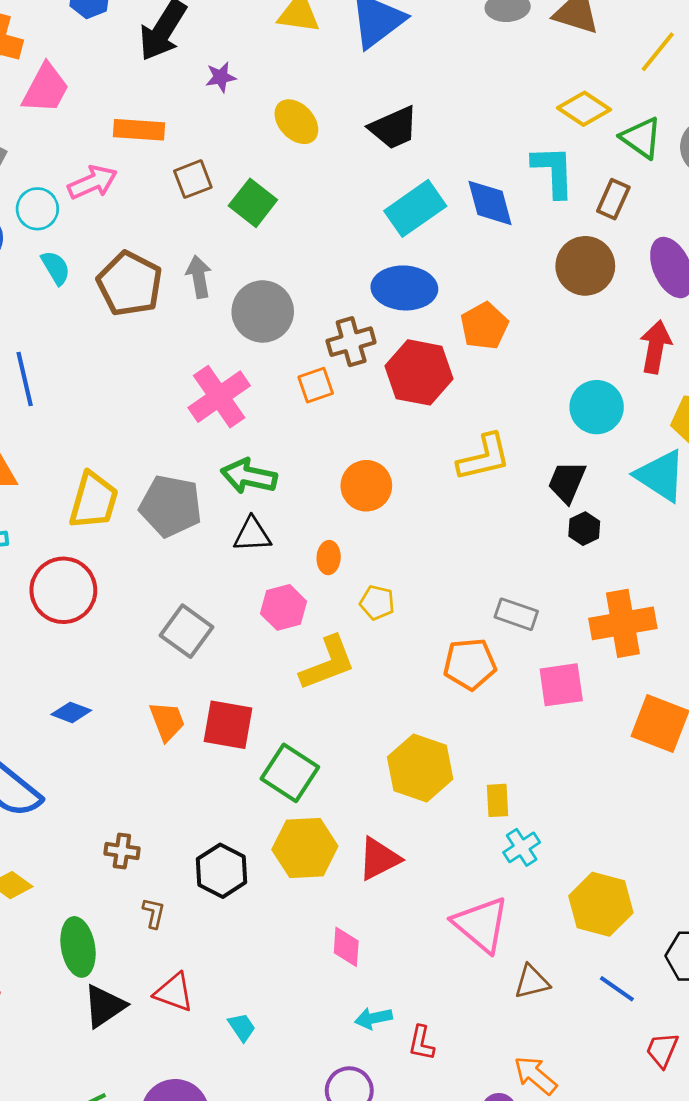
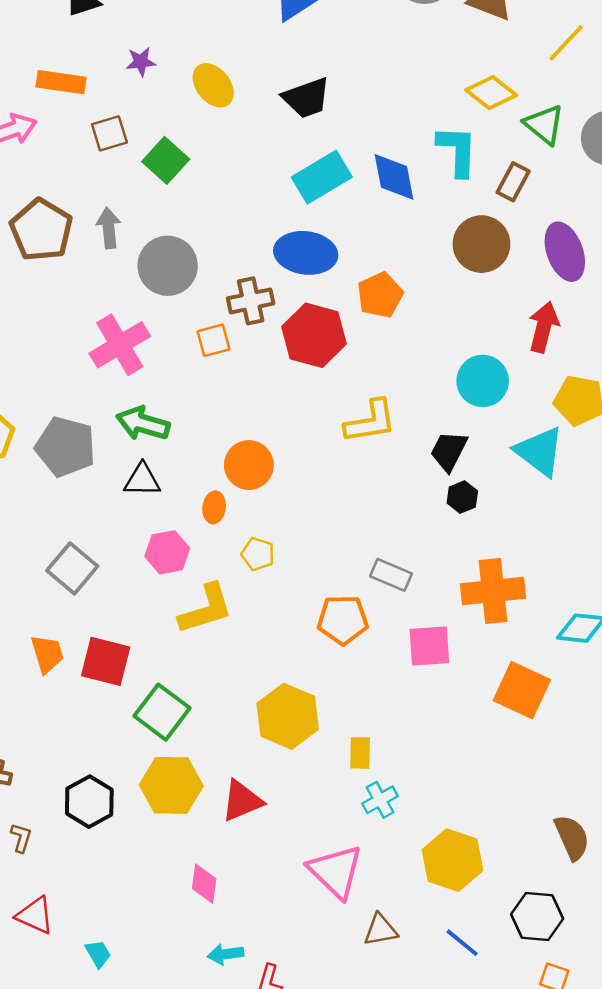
purple star: (221, 77) -> (141, 62), moved
orange circle: (366, 486) -> (249, 465), moved

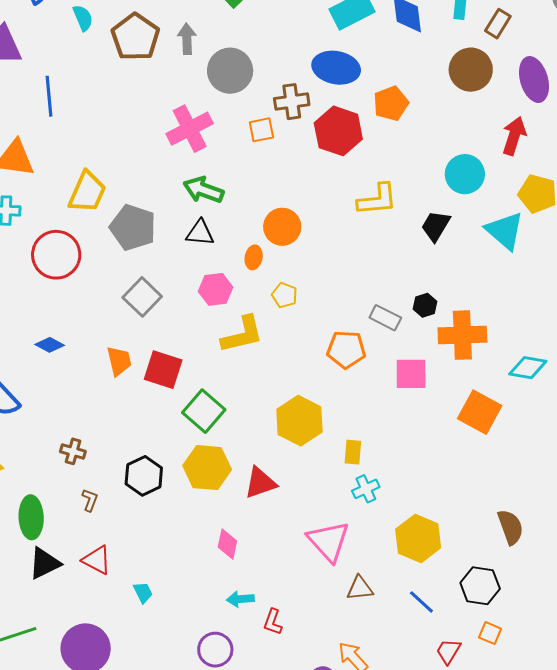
gray pentagon: (65, 447) -> (133, 227), moved
black hexagon: (462, 497) -> (425, 305), moved

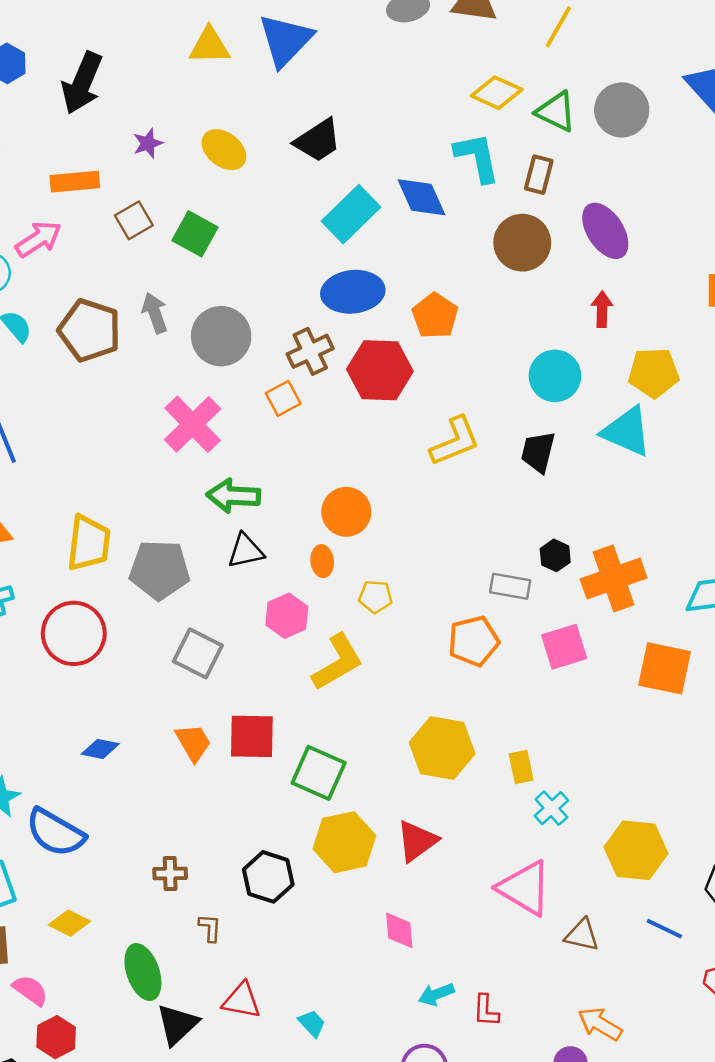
red arrow: (514, 136) -> (602, 309), size x0.7
brown triangle: (360, 588) -> (582, 935), turned 36

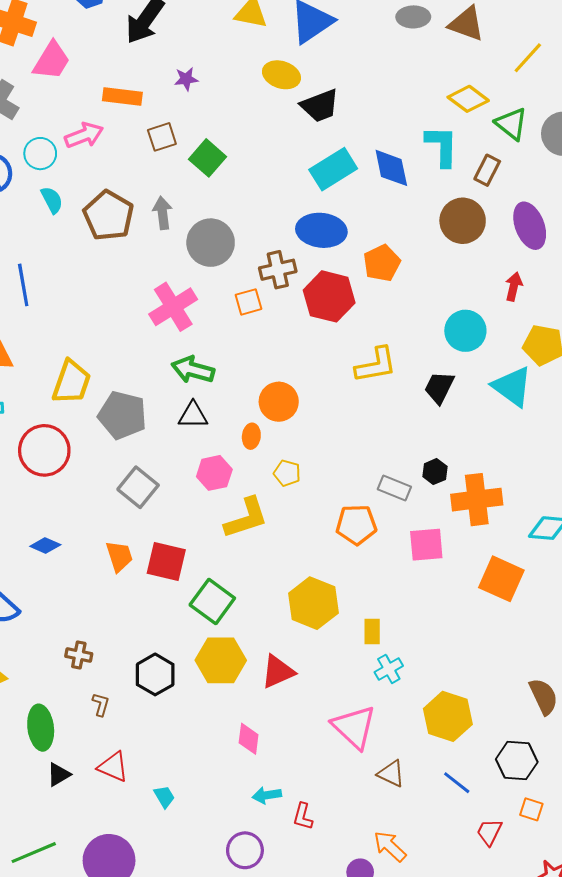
yellow ellipse: (224, 150) -> (281, 75), moved, turned -32
black triangle: (177, 1024) -> (59, 775), size x0.7

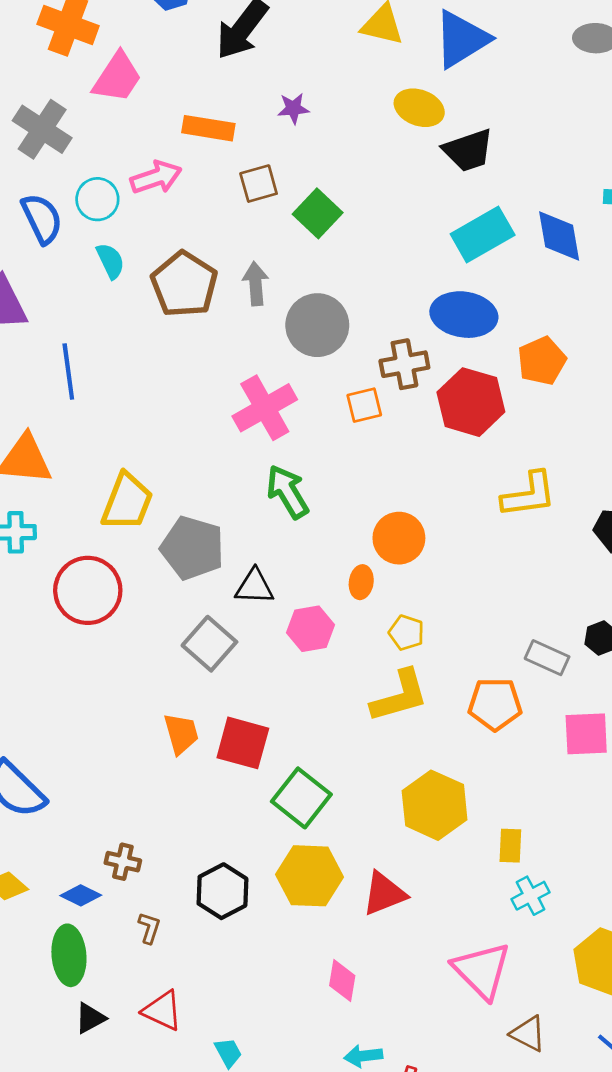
green arrow: (193, 370) -> (288, 492), turned 42
black triangle: (193, 415) -> (254, 587), moved
yellow L-shape: (246, 518) -> (400, 696), moved
blue diamond: (45, 545) -> (81, 895), moved

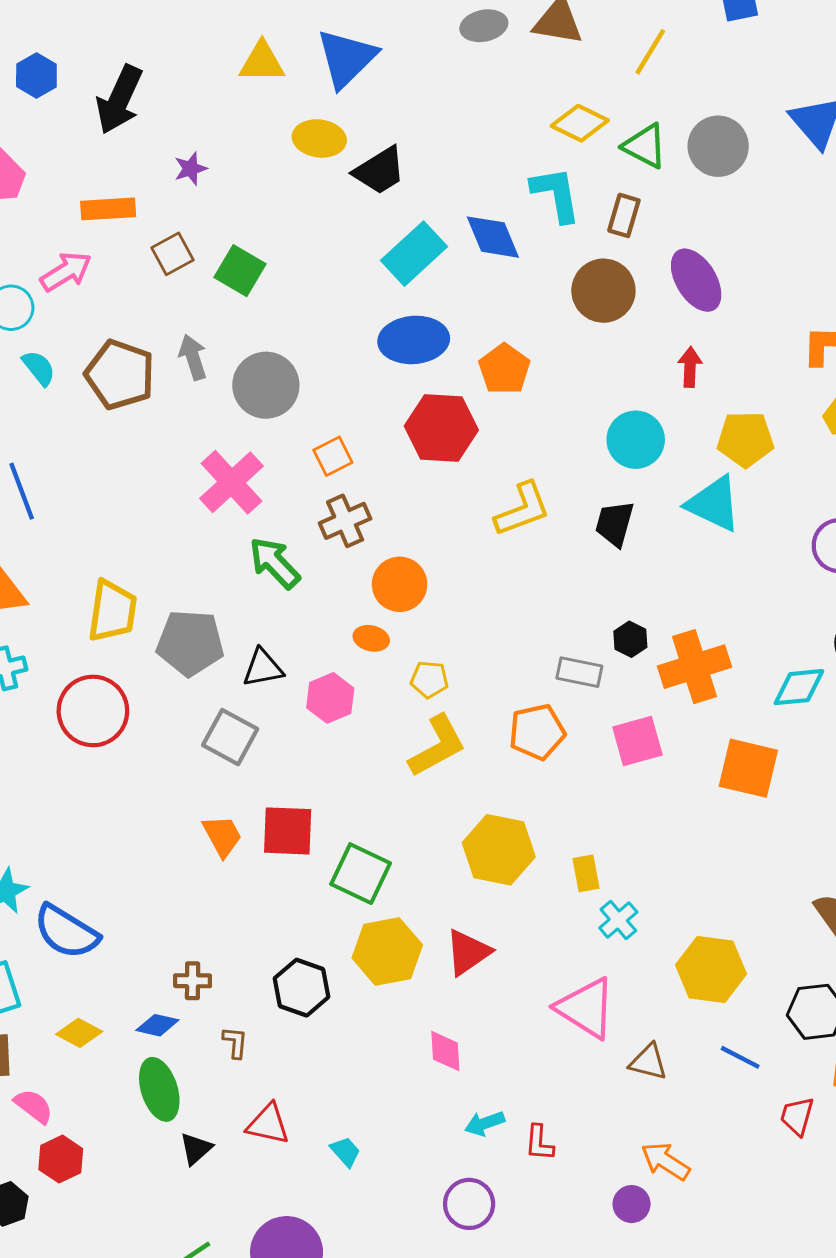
brown cross: (404, 364) -> (345, 521), moved
orange ellipse: (361, 582) -> (371, 638), turned -72

